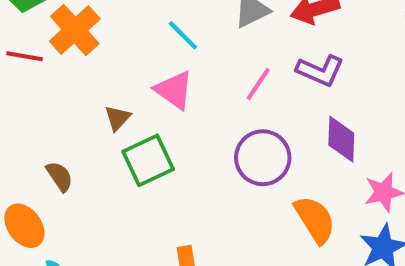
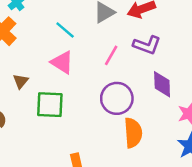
brown triangle: (118, 118) -> (21, 81), moved
green square: (148, 160) -> (50, 105), turned 32
orange semicircle: (315, 220) -> (133, 133), moved, turned 32

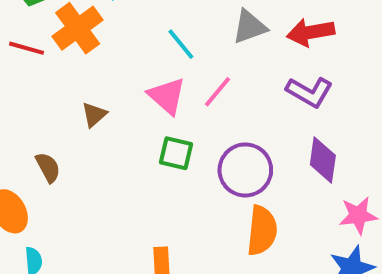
pink line: (111, 55) -> (217, 92), moved
green square: (50, 105) -> (176, 153), moved, size x0.7

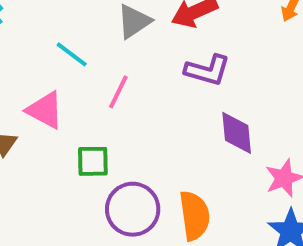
pink triangle: (167, 96) -> (45, 110), moved
purple circle: (245, 170) -> (133, 209), moved

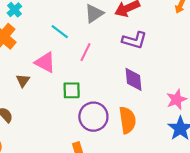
purple diamond: (237, 133) -> (134, 79), moved

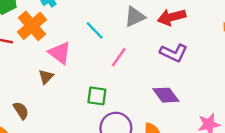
pink triangle: (45, 62) -> (60, 53), moved
purple diamond: (134, 79) -> (166, 95), turned -40

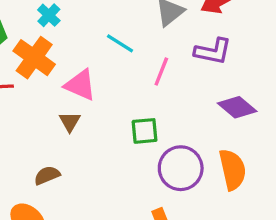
purple L-shape: (174, 53) -> (213, 51), moved
brown semicircle: (21, 111) -> (47, 175), turned -66

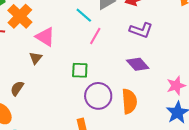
cyan line: (120, 43) -> (84, 15), moved
purple L-shape: (213, 51) -> (141, 30), moved
brown semicircle: (47, 175) -> (17, 88), turned -42

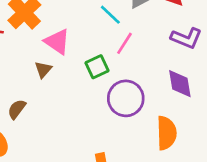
purple diamond: (138, 64) -> (180, 84), turned 30
green square: (80, 70) -> (97, 67), moved, turned -30
purple circle: (98, 96) -> (126, 98), moved

